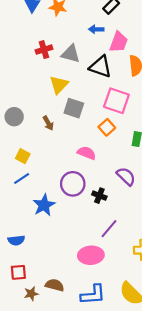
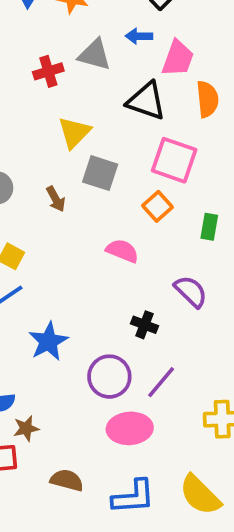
gray triangle: (71, 54) -> (95, 55), moved
purple circle: (73, 184) -> (109, 377), moved
brown star: (31, 294) -> (26, 428), moved

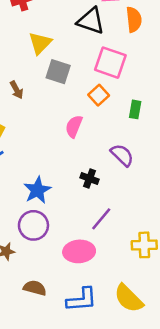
brown arrow: (56, 199) -> (17, 90), moved
pink semicircle: (122, 251) -> (74, 126), turned -90
blue star: (48, 341) -> (37, 190), moved
purple circle: (109, 377) -> (33, 225), moved

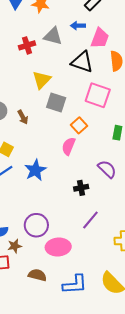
orange square: (99, 95) -> (79, 125), moved
black cross: (89, 178) -> (81, 188), turned -32
blue star: (37, 190) -> (35, 170), moved
pink ellipse: (79, 251) -> (58, 247), moved

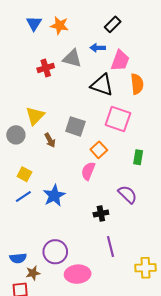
yellow triangle: (42, 80) -> (35, 116), moved
brown arrow: (23, 117) -> (50, 140), moved
purple line: (90, 220) -> (110, 246), turned -54

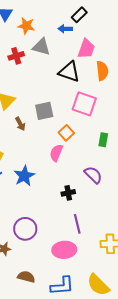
orange star: (59, 25) -> (26, 26), moved
blue arrow: (98, 48) -> (65, 29), moved
gray square: (75, 126) -> (44, 111), turned -30
pink ellipse: (78, 274) -> (64, 250), moved

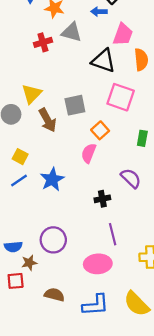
brown arrow: (20, 124) -> (48, 120), size x1.5

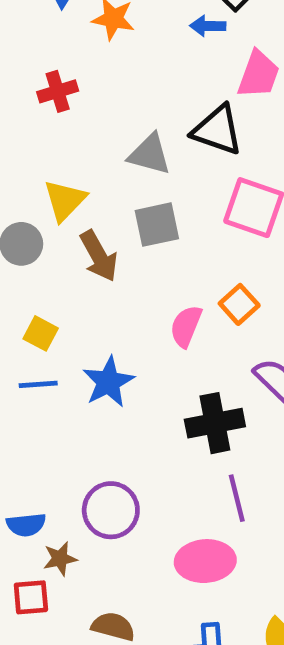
gray triangle: (72, 32) -> (150, 154), moved
red cross: (43, 42) -> (58, 91), moved
orange square: (100, 130) -> (239, 304), moved
blue line: (19, 181) -> (38, 384), turned 30
black cross: (102, 199) -> (215, 423), size x1.6

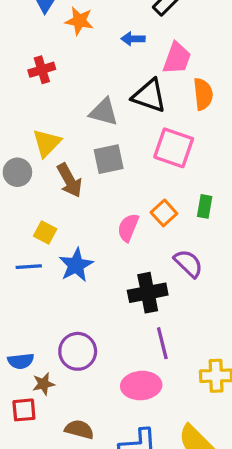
blue arrow: (208, 26) -> (133, 39), moved
yellow square: (41, 333) -> (45, 232), moved

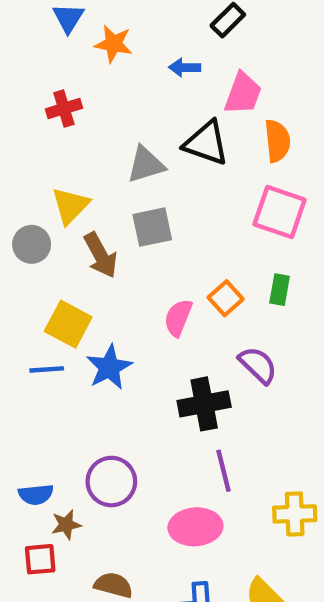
gray triangle: (104, 112) -> (146, 165), turned -32
pink square: (174, 148) -> (280, 212), moved
yellow square: (45, 232) -> (68, 324), size x1.5

